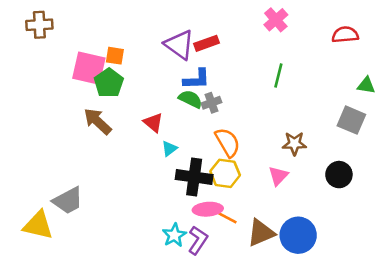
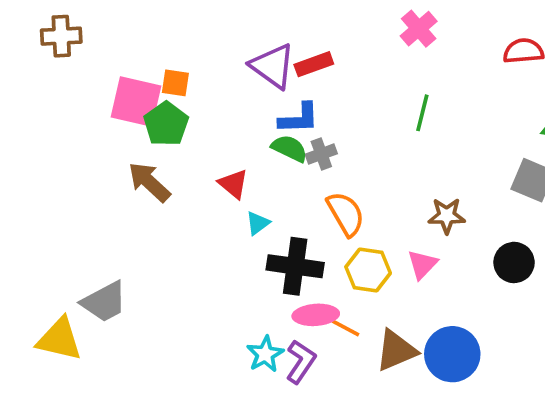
yellow hexagon: (225, 173) -> (368, 270), moved

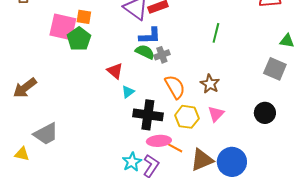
brown arrow: (149, 182) -> (25, 88), moved, turned -80
brown star: (447, 216) -> (210, 84), moved, turned 30
yellow triangle: (59, 339) -> (22, 154), size x0.6

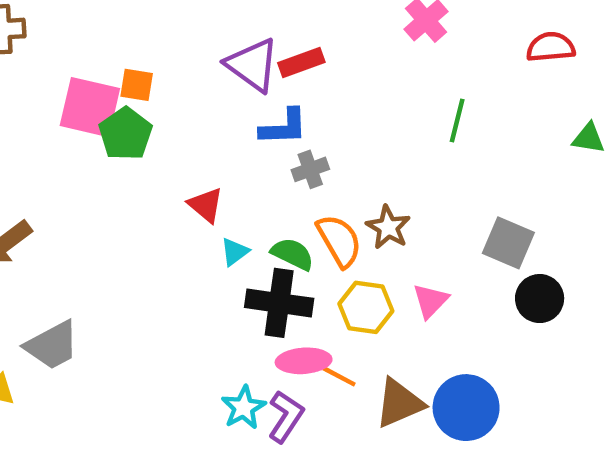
green line: (216, 33) -> (457, 120), moved
green semicircle: (145, 52) -> (292, 254), moved
gray square: (275, 69) -> (508, 243), moved
brown star: (210, 84) -> (388, 227), moved

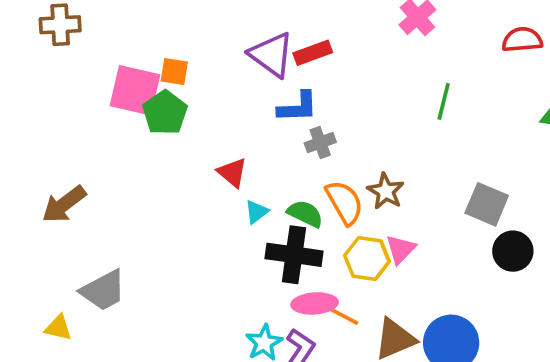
pink triangle: (430, 301) -> (401, 249), moved

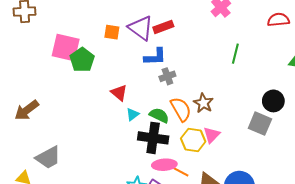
orange square: (174, 72) -> (112, 32), moved
gray square: (487, 204) -> (260, 124), moved
black circle: (513, 251) -> (273, 101), moved

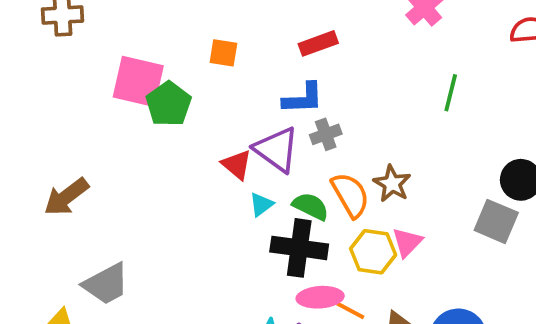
purple triangle: (141, 28) -> (277, 150), moved

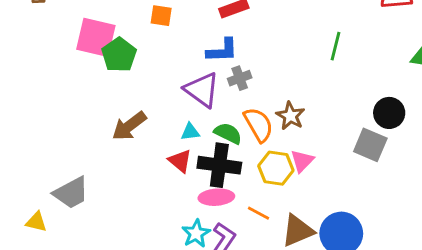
red triangle: (237, 165) -> (180, 161), moved
brown arrow: (66, 197) -> (129, 126), moved
cyan triangle: (261, 204) -> (190, 132), turned 30
pink ellipse: (320, 297) -> (216, 197), moved

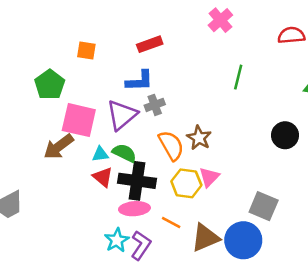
pink square: (96, 37) -> (79, 120), moved
purple triangle: (202, 90) -> (122, 115), turned 44
cyan triangle: (190, 132) -> (100, 154), moved
green semicircle: (228, 133) -> (124, 153), moved
gray square: (370, 145) -> (264, 206), moved

